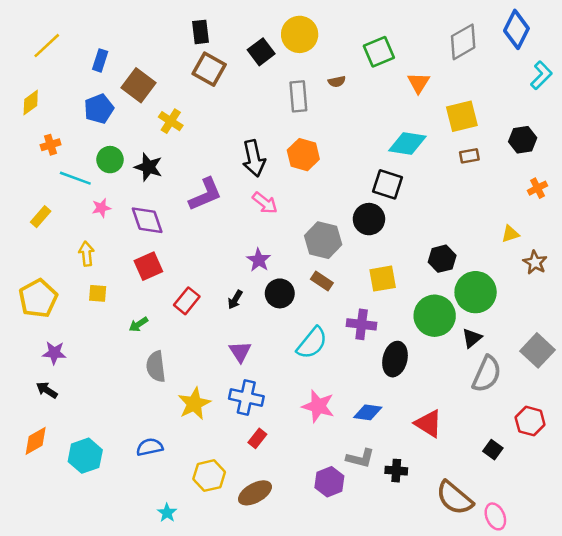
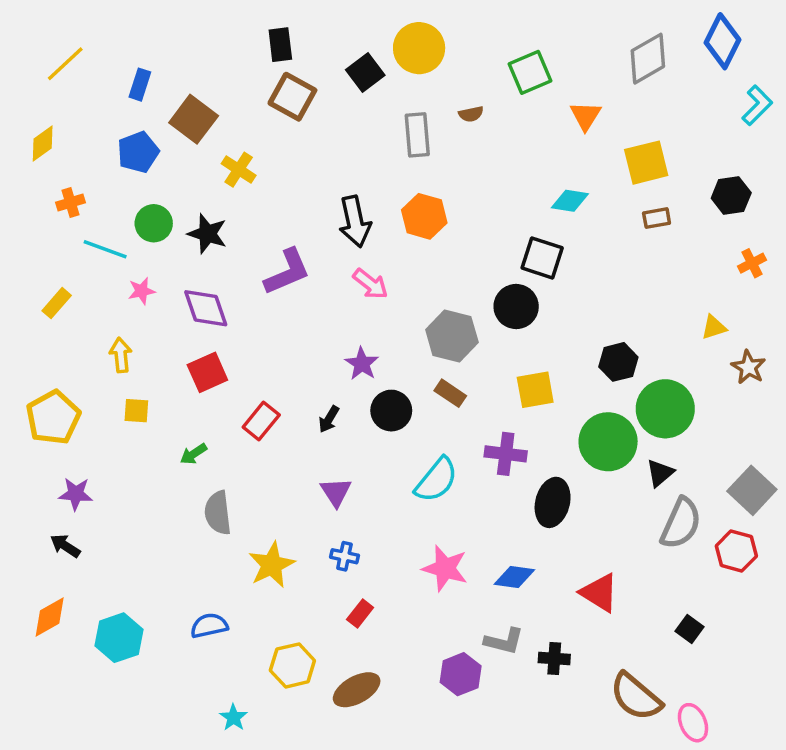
cyan diamond: (407, 143) -> (570, 201), size x0.7
blue cross: (246, 397) -> (344, 556), size x0.6
red hexagon: (530, 421) -> (736, 551), moved

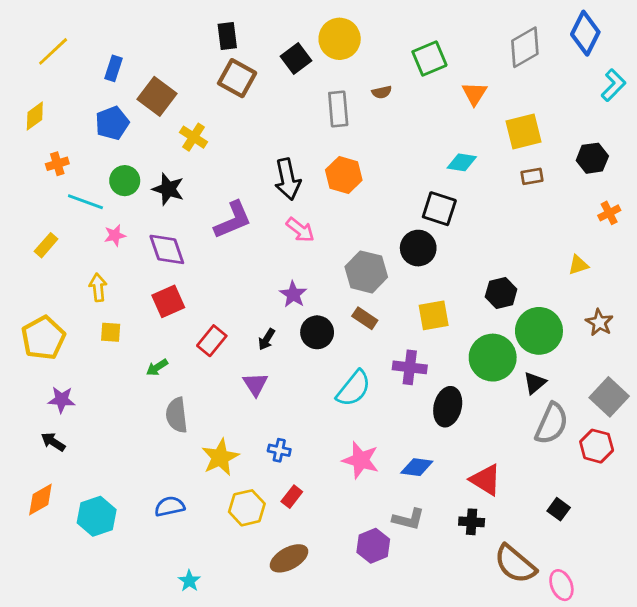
brown star: (748, 367) -> (599, 322), moved
purple triangle: (336, 492) -> (255, 384), moved
black cross: (554, 659) -> (472, 522), moved
yellow hexagon: (292, 665) -> (247, 508), moved

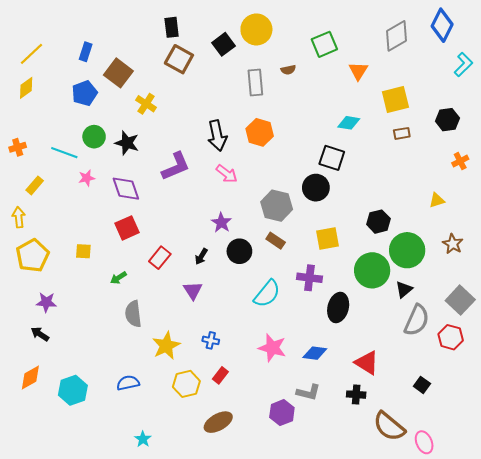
yellow line: (53, 51) -> (31, 54), moved
orange cross: (57, 164) -> (18, 147), moved
yellow arrow: (98, 287) -> (19, 217), moved

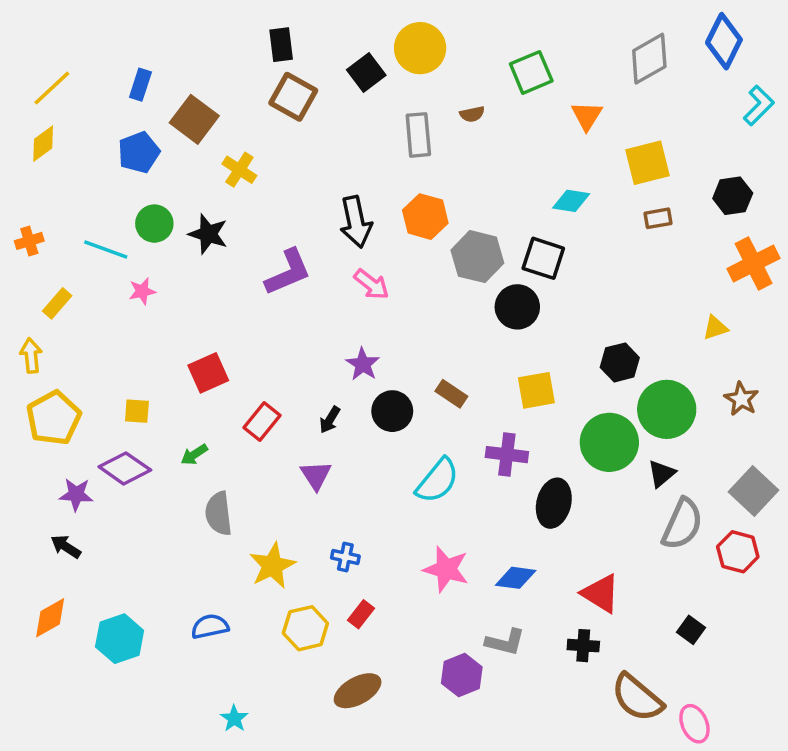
orange cross: (460, 161) -> (753, 263), size x1.8
purple diamond: (126, 189) -> (125, 468), moved, turned -36
gray hexagon: (277, 206) -> (477, 257), moved

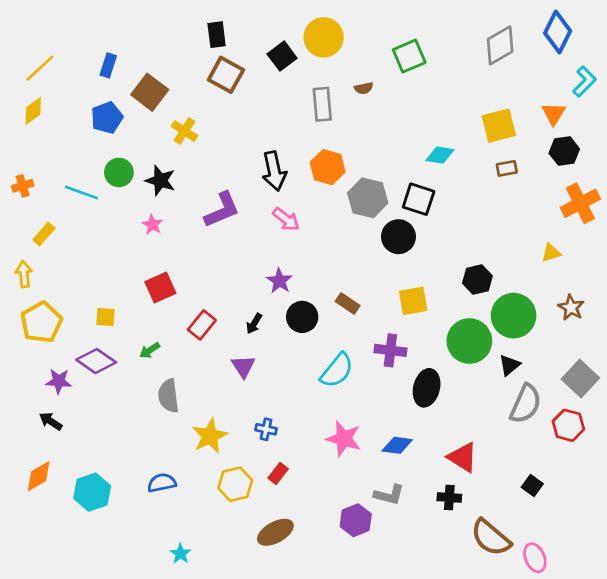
orange triangle: (587, 116) -> (554, 114), moved
pink star: (142, 291) -> (152, 225), moved, turned -30

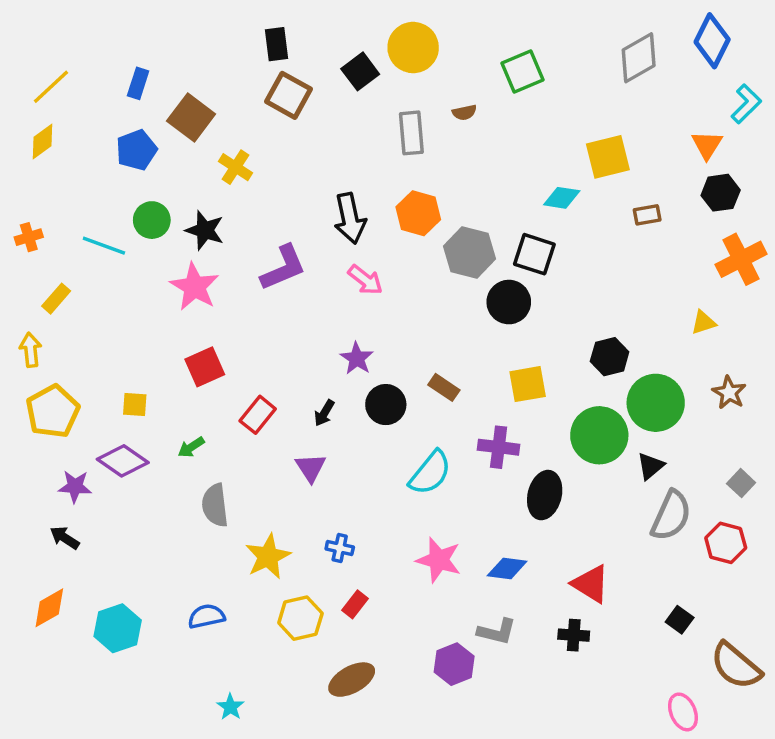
yellow square: (499, 126) -> (608, 157), moved
pink star: (152, 225) -> (194, 287), size x1.8
gray square: (580, 378) -> (741, 483), size x0.6
brown semicircle: (491, 538) -> (736, 666), moved

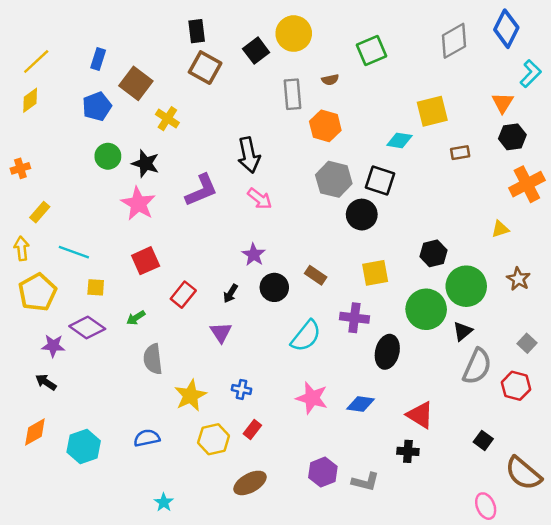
orange hexagon: (418, 213) -> (325, 126), moved
cyan line: (104, 246) -> (74, 252), moved
gray L-shape: (497, 632) -> (365, 482), moved

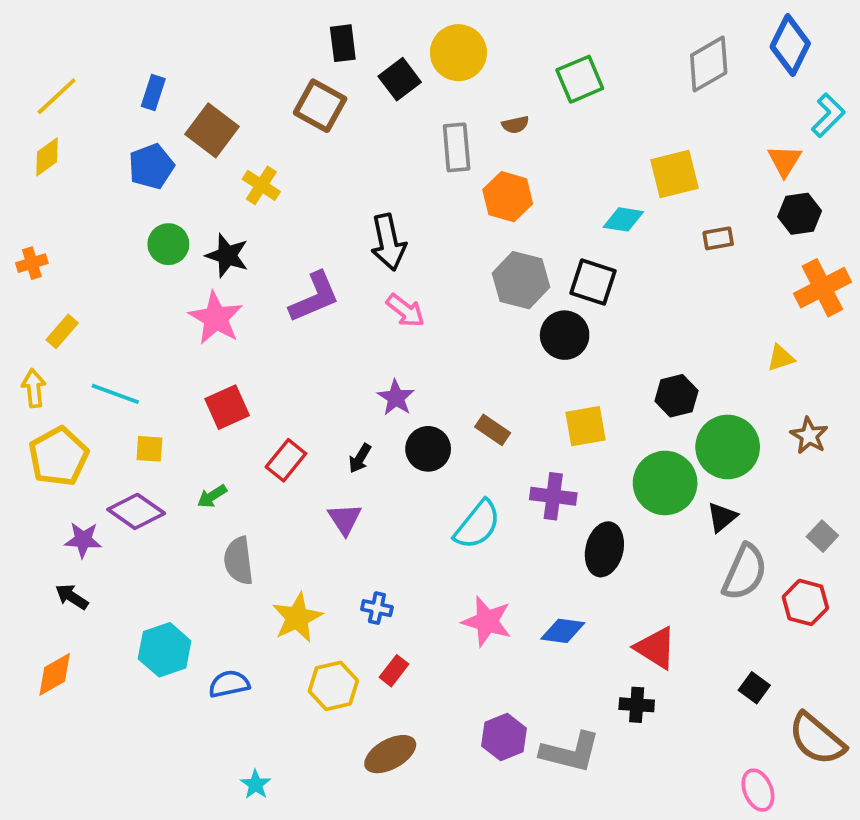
black rectangle: (197, 31) -> (343, 43), moved
cyan hexagon: (84, 447) -> (165, 650), moved
gray L-shape: (365, 482) -> (570, 752), size x1.4

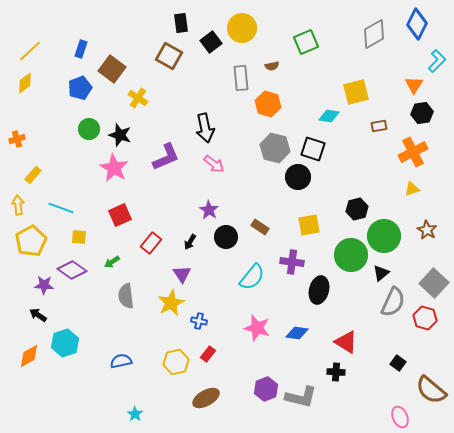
orange cross: (822, 288) -> (413, 152), moved
gray square: (822, 536) -> (434, 283), size x1.8
yellow star: (297, 618) -> (171, 303), moved
cyan hexagon: (165, 650) -> (65, 343), moved

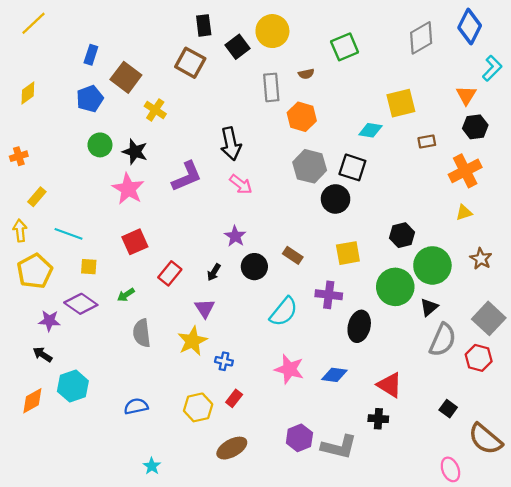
yellow line: (30, 51) -> (34, 23), moved

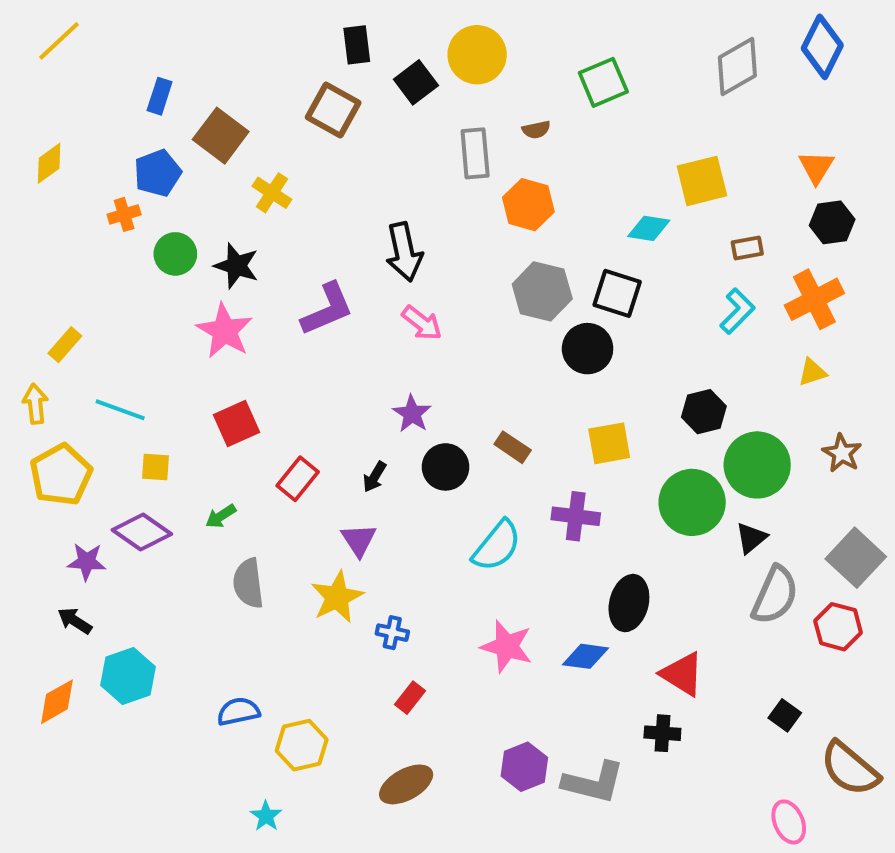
cyan L-shape: (492, 68) -> (737, 311), moved
orange cross: (19, 156) -> (124, 214), moved
black ellipse: (359, 326) -> (629, 603), moved
yellow hexagon: (198, 407) -> (302, 745), moved

